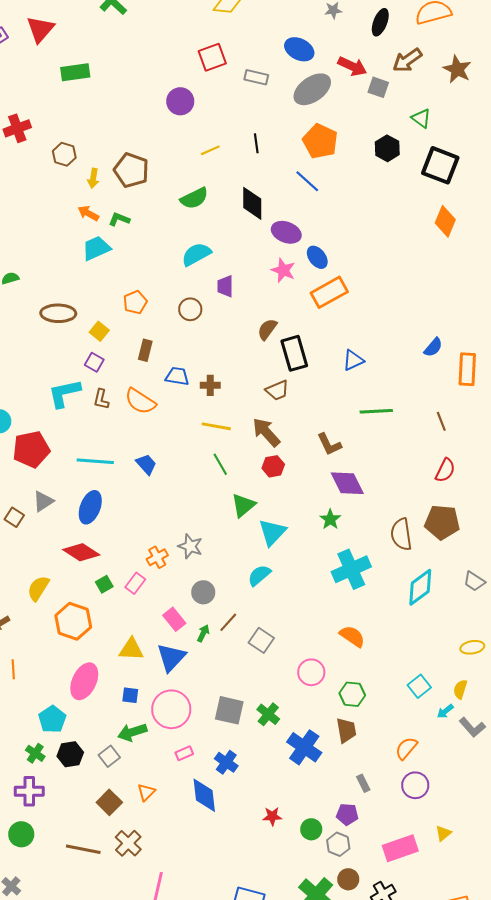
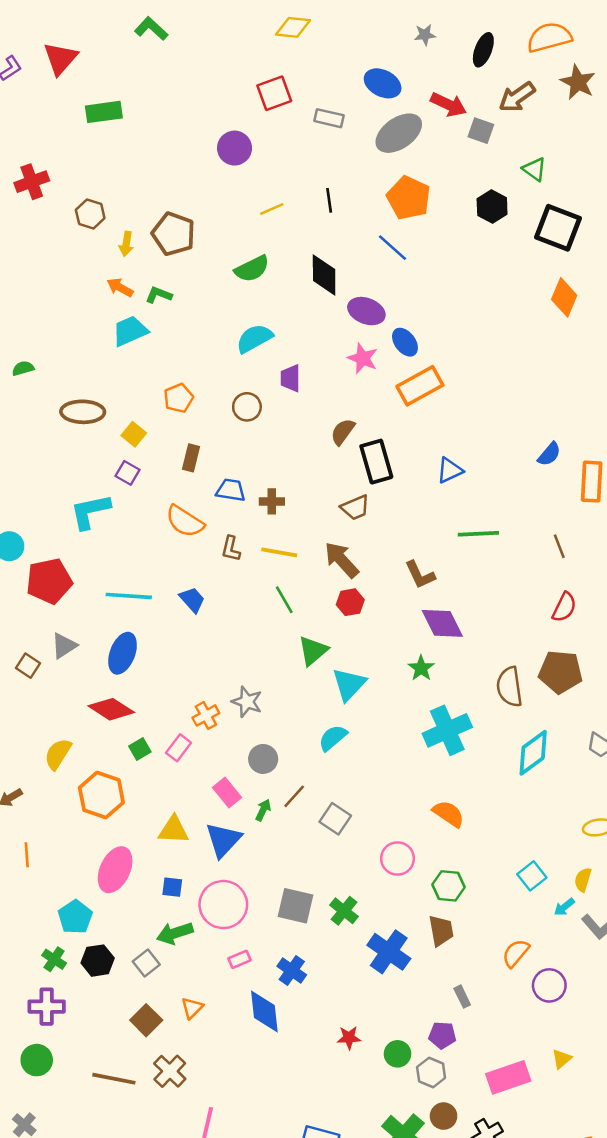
brown star: (457, 69) -> (578, 82), moved
brown L-shape: (101, 399) -> (231, 549), moved
purple circle: (415, 785) -> (549, 985), moved

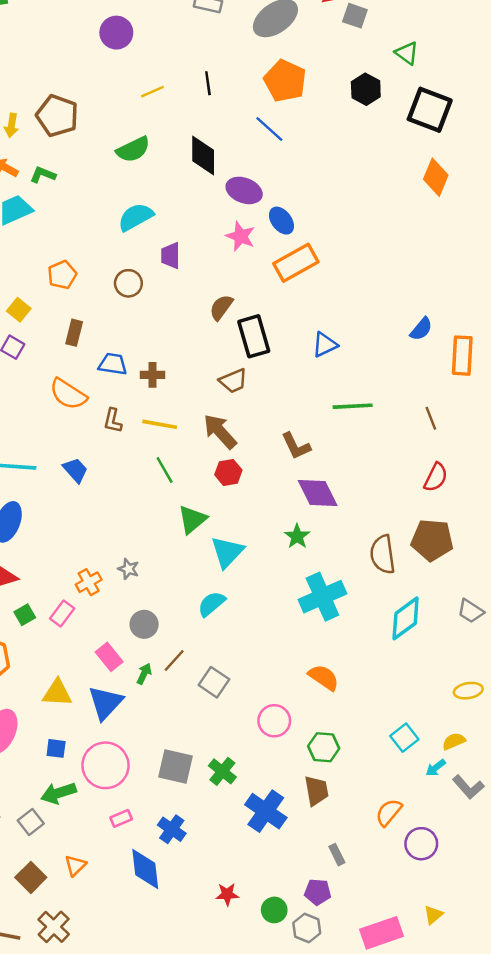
gray star: (247, 702) -> (128, 569), size x0.7
yellow semicircle: (583, 880) -> (454, 741), turned 50

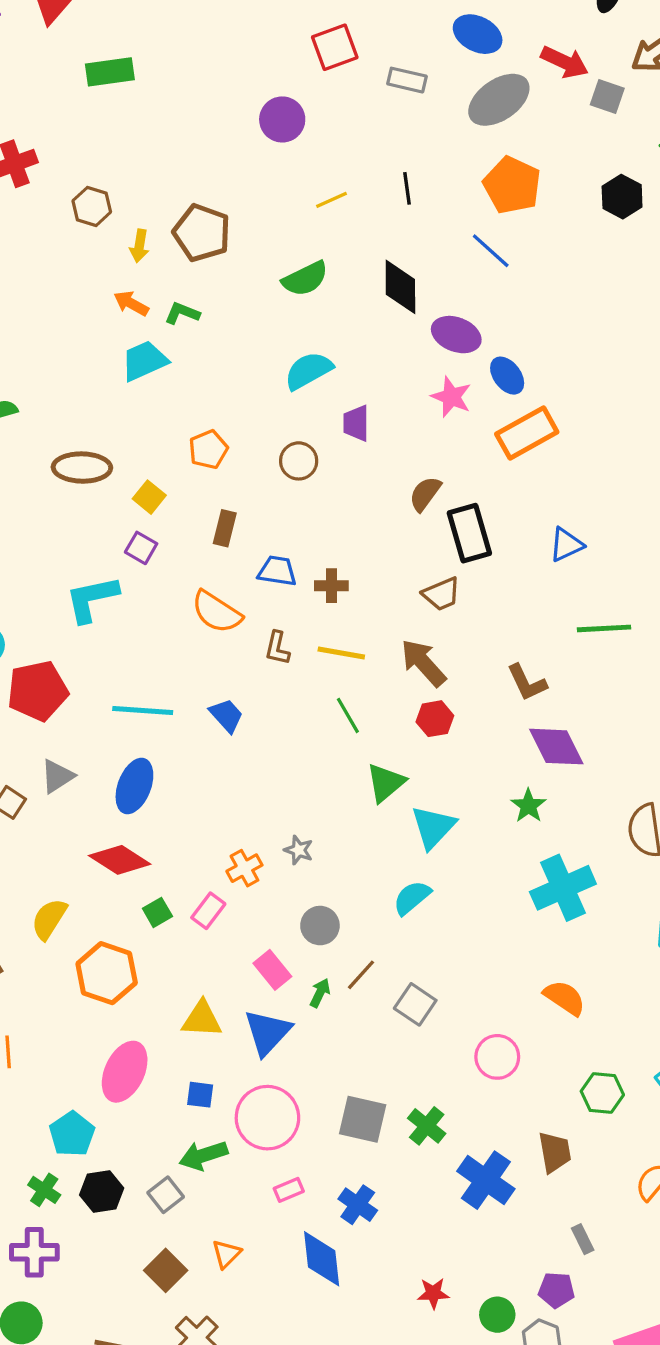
green hexagon: (324, 747) -> (602, 1093), moved

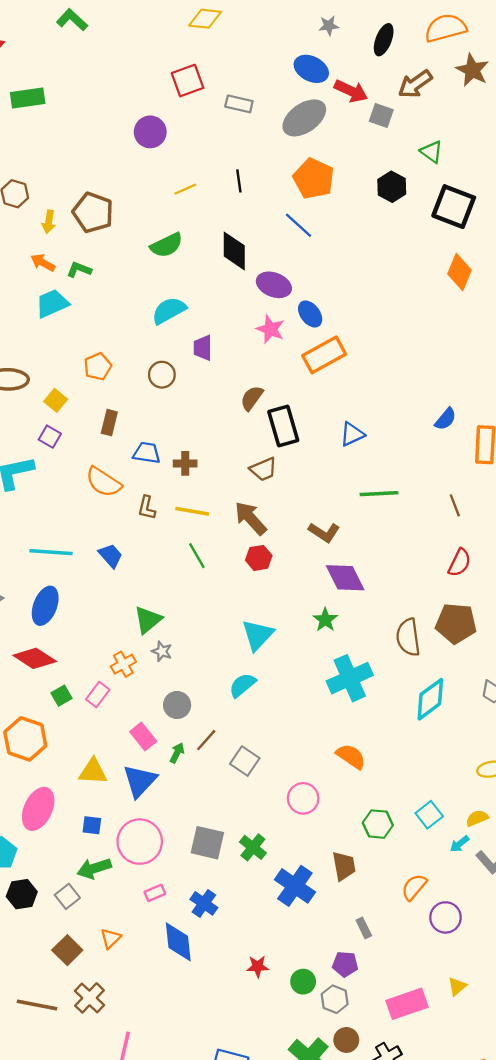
blue ellipse: (478, 34) -> (311, 69), moved
brown L-shape: (527, 683) -> (324, 532), turned -32
green triangle: (386, 783) -> (148, 620), moved

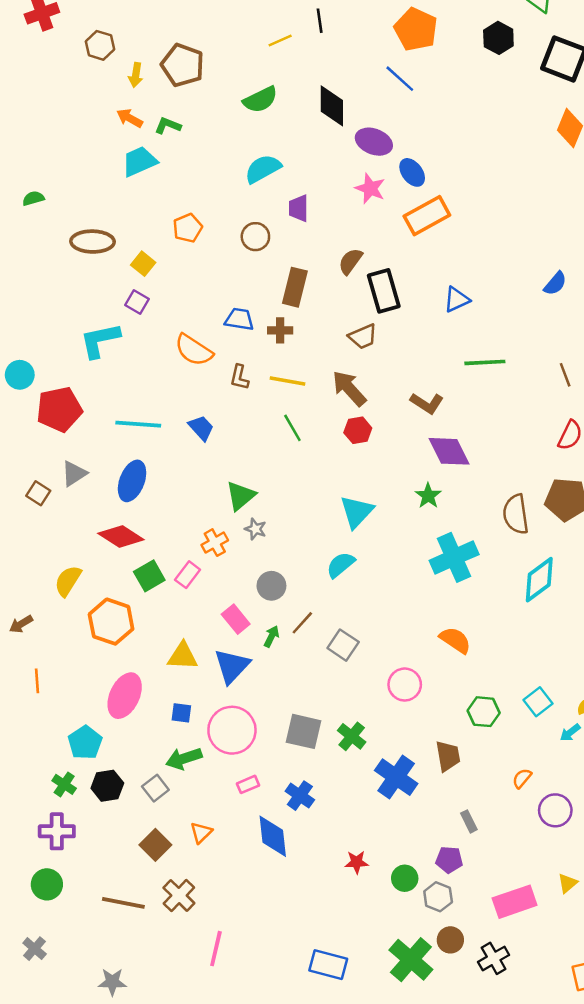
black line: (239, 181) -> (320, 21), moved
brown rectangle: (109, 423) -> (295, 287), moved, size x1.4
green square: (61, 696) -> (149, 576), size x1.4
orange semicircle: (414, 887) -> (522, 778), size x0.7

